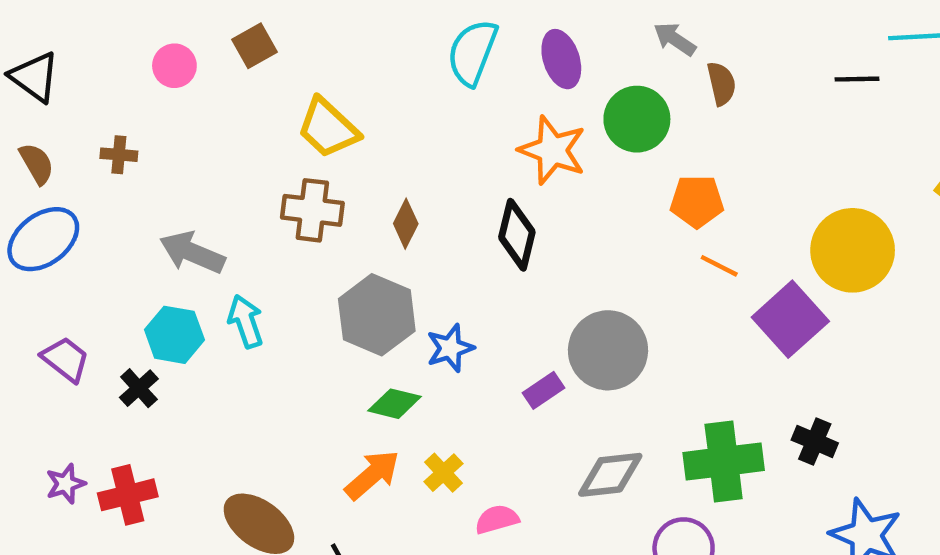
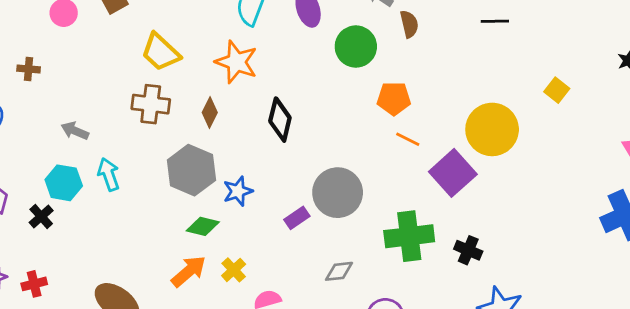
orange star: (552, 150) -> (236, 62), moved
gray arrow: (192, 253) -> (75, 131), size x0.7
green cross: (724, 462) -> (409, 236), moved
gray diamond: (610, 475) -> (339, 271), size x0.7
red cross: (128, 495) -> (34, 284), size x0.7

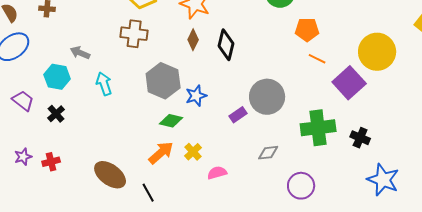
brown diamond: (210, 113) -> (193, 40), moved
cyan hexagon: (64, 183) -> (57, 77), moved

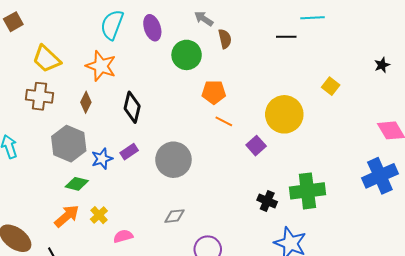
brown diamond: (193, 40) -> (86, 102), moved
purple square: (349, 83) -> (256, 146), size x0.6
purple rectangle: (238, 115) -> (129, 152), moved
green cross: (318, 128) -> (307, 191), moved

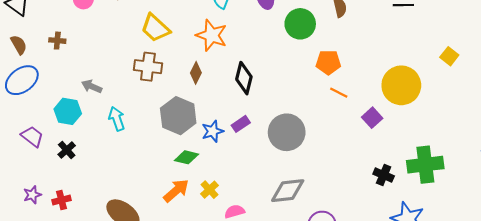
gray diamond: (174, 216) -> (288, 191), size x1.6

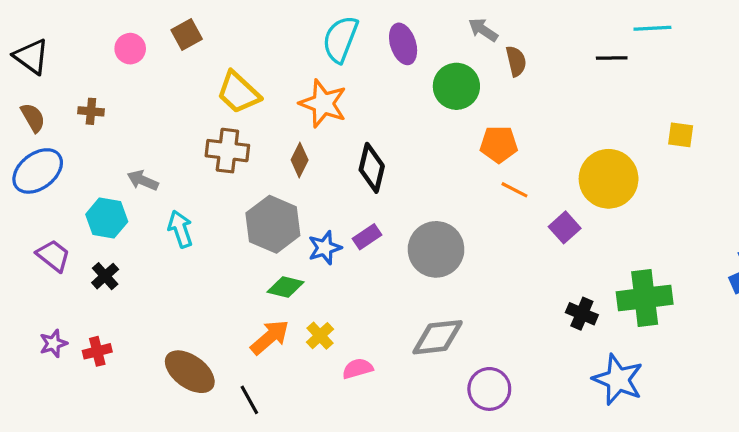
yellow square: (449, 56) -> (681, 135), turned -30

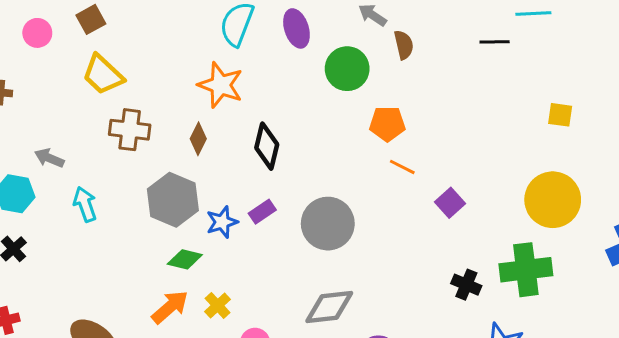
yellow trapezoid: (238, 93) -> (103, 75), moved
yellow circle: (609, 179) -> (553, 200), moved

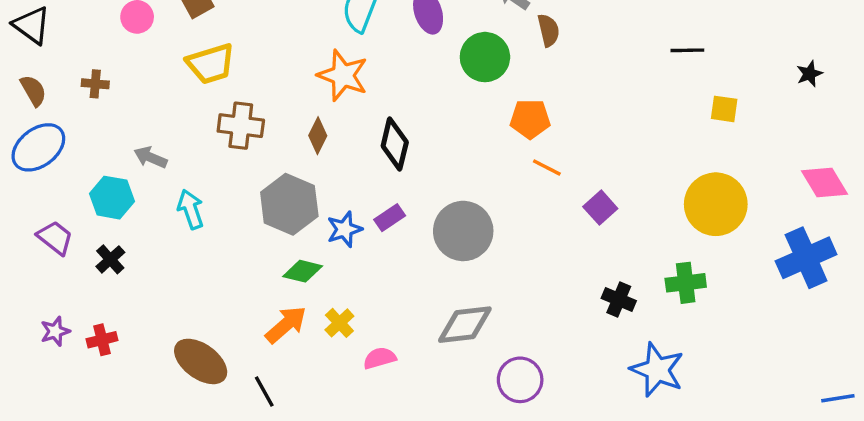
black line: (495, 42) -> (687, 50), moved
yellow trapezoid: (103, 75) -> (211, 64), turned -60
green cross: (526, 270) -> (686, 283), size x0.7

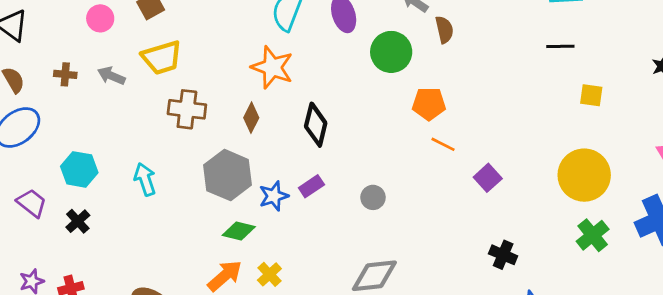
gray arrow: (150, 157) -> (111, 76), moved
gray circle: (463, 231) -> (373, 197), size x0.5
green cross: (686, 283) -> (593, 235), moved, turned -32

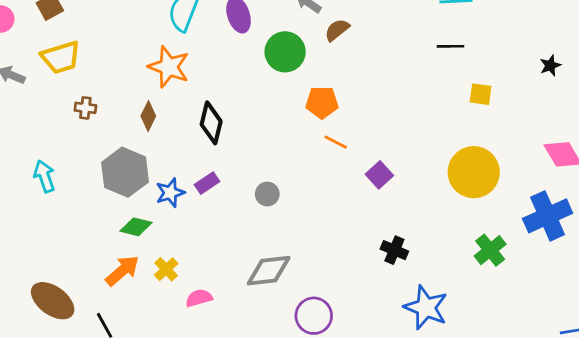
brown semicircle: (444, 30) -> (337, 30), turned -116
brown cross: (187, 109) -> (85, 108), size x0.6
green cross: (593, 235) -> (490, 250), moved

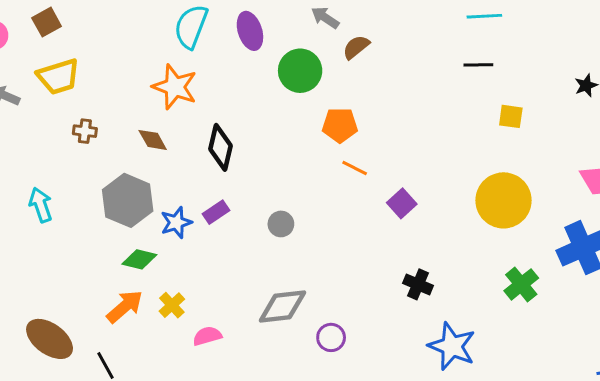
brown diamond: (148, 116) -> (153, 140), turned -56
purple circle: (314, 316) -> (331, 337), moved, size x0.7

